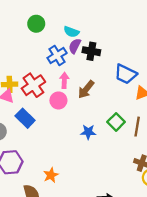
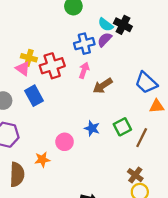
black cross: (91, 51) -> (123, 25), moved
pink circle: (58, 100) -> (65, 142), moved

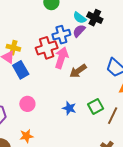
red cross: (52, 66) -> (47, 48), moved
pink arrow: (84, 70) -> (61, 58), size x1.5
blue rectangle: (34, 96) -> (21, 70), moved
pink circle: (65, 142) -> (27, 104), moved

